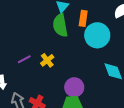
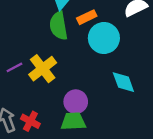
orange rectangle: (83, 18) -> (87, 17), turned 56
yellow cross: (47, 60) -> (43, 69), size x1.6

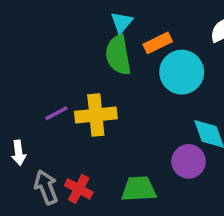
yellow cross: (43, 69) -> (96, 115), turned 32
purple circle: (76, 102) -> (189, 161), moved

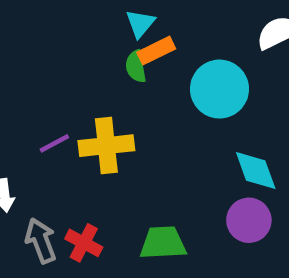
orange rectangle: (158, 43) -> (156, 51), moved
green semicircle: (118, 55) -> (136, 66), size x0.6
purple circle: (189, 161) -> (249, 220), moved

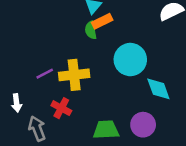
cyan circle: (219, 89) -> (130, 60), moved
purple circle: (249, 220) -> (143, 125), moved
red cross: (84, 243) -> (61, 108), moved

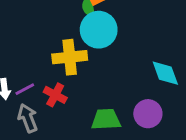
cyan circle: (130, 60) -> (99, 30), moved
purple line: (45, 74) -> (25, 89), moved

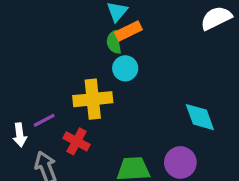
cyan circle: (99, 30) -> (125, 68), size x0.6
purple line: (25, 89) -> (44, 120), moved

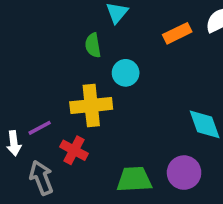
orange rectangle: (128, 31) -> (177, 33), moved
green semicircle: (114, 42) -> (93, 45), moved

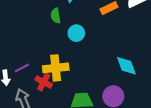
yellow cross: (91, 106) -> (56, 68), moved

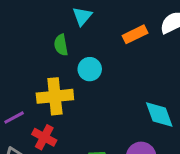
yellow cross: (56, 68) -> (55, 96), moved

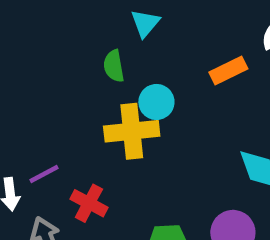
orange rectangle: (135, 34) -> (228, 70), moved
yellow cross: (55, 96) -> (132, 131), moved

